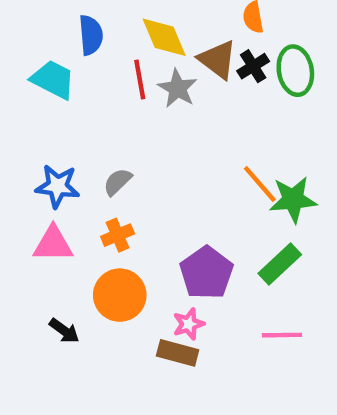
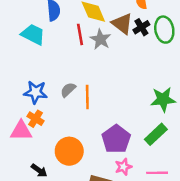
orange line: (260, 184) -> (87, 97), moved, turned 40
orange cross: (118, 235) -> (36, 119), moved, turned -35
pink triangle: (53, 244) -> (21, 131), moved
pink star: (189, 324) -> (123, 167), moved

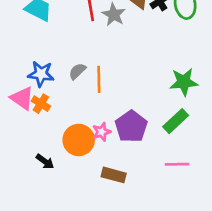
pink triangle: (21, 131) -> (22, 98), moved, turned 35
pink star: (123, 167) -> (102, 132), moved

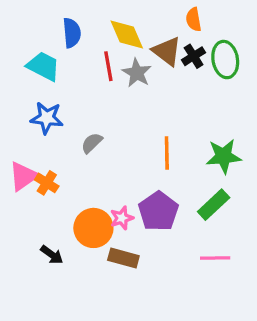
blue star: (41, 74) -> (47, 118), moved
orange line: (99, 79) -> (167, 153), moved
pink triangle: (22, 98) -> (23, 176), turned 50
brown rectangle: (114, 175) -> (123, 258), moved

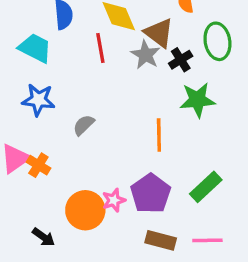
black cross: (194, 56) -> (181, 60), moved
gray star: (137, 73) -> (146, 55), moved
green star: (224, 156) -> (197, 100), moved
brown rectangle: (123, 258) -> (161, 240), moved

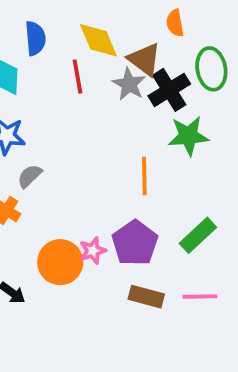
black cross: (181, 60) -> (169, 90), size x1.5
gray semicircle: (84, 125) -> (30, 176), moved

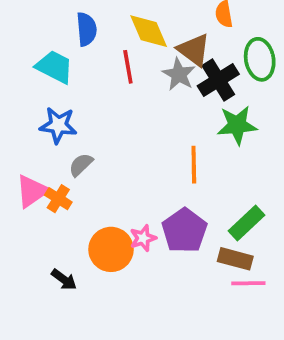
brown rectangle: (146, 297) -> (235, 259), moved

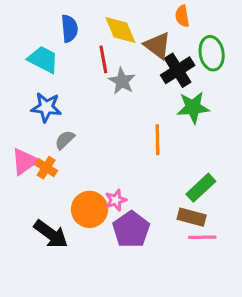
gray star: (179, 74) -> (122, 81), moved
purple pentagon: (184, 231) -> (131, 229), moved
black arrow: (64, 280) -> (51, 234), size x1.6

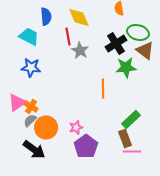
brown triangle: (158, 45) -> (145, 50), moved
green ellipse: (212, 53) -> (138, 32), turned -65
gray semicircle: (65, 140) -> (30, 120), moved
orange circle: (89, 209) -> (46, 127), moved
brown rectangle: (192, 217) -> (125, 138), turned 54

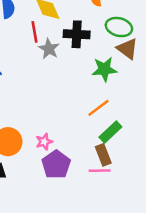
black cross: (116, 43) -> (77, 34), moved, turned 35
orange line: (103, 88) -> (98, 108), moved, turned 54
pink line: (132, 151) -> (100, 171), moved

